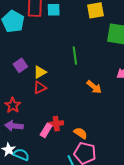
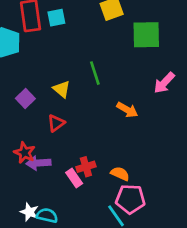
yellow triangle: (40, 72) -> (62, 89), moved, turned -40
purple arrow: (14, 126) -> (38, 163), moved
pink rectangle: (46, 130) -> (74, 178), turned -56

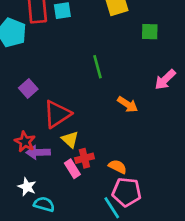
green square: (146, 35) -> (150, 32), size x0.6
yellow triangle: (62, 89) -> (70, 140), moved
red triangle: (56, 123) -> (57, 114), size x1.6
white star: (29, 212) -> (27, 187), moved

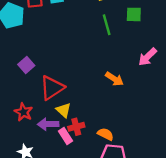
green line: (98, 67) -> (107, 25), moved
purple arrow: (38, 152) -> (48, 124), moved

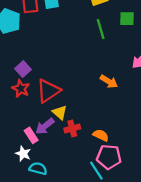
red star: (23, 112) -> (21, 89), moved
purple arrow: (48, 124) -> (45, 126), turned -36
pink rectangle: (66, 136) -> (31, 135), moved

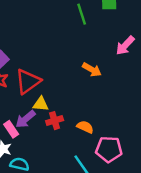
yellow triangle: (60, 112) -> (41, 104), turned -35
pink pentagon: (109, 157) -> (109, 149), moved

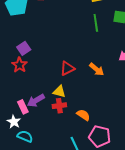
red triangle: (28, 81) -> (67, 68), moved, size x0.7
yellow triangle: (41, 104) -> (59, 92), moved

